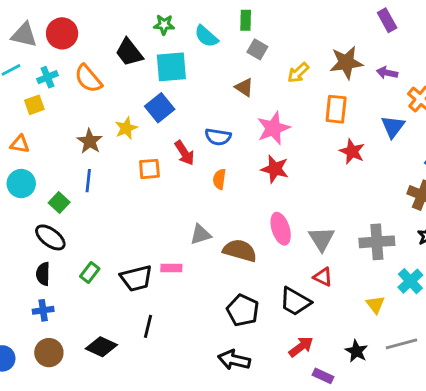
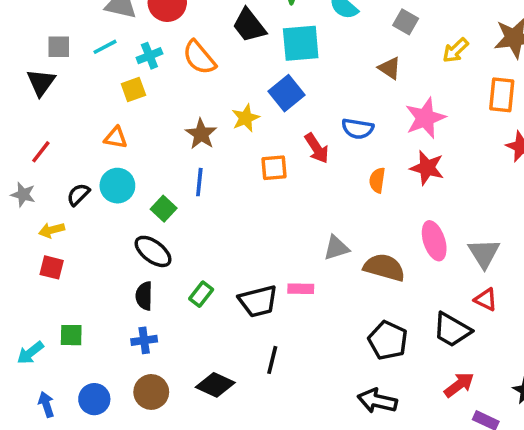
orange semicircle: (219, 179) -> (377, 180), moved

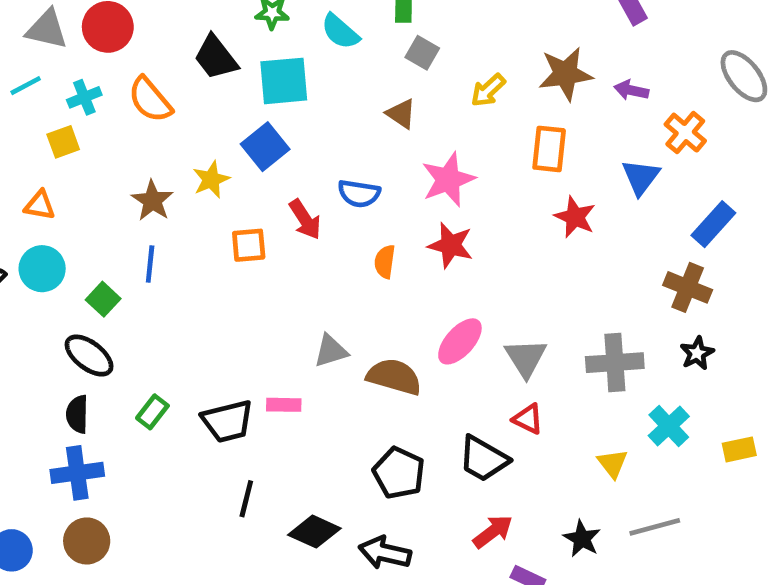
pink ellipse: (434, 241) -> (460, 341), turned 60
blue cross: (144, 340) -> (77, 473), size x1.5
black diamond: (215, 385) -> (314, 532), moved

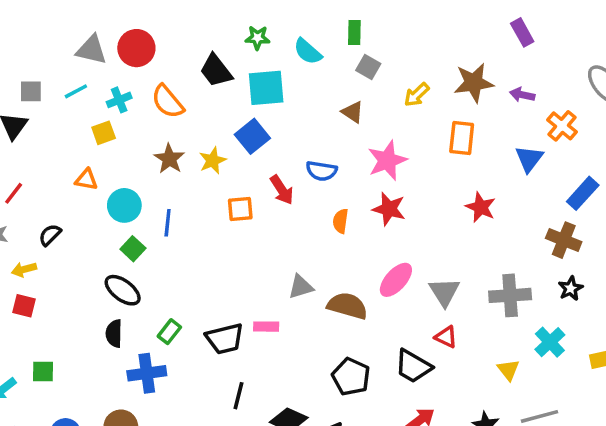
brown star: (152, 201) -> (169, 159), moved
red star: (575, 217) -> (481, 207), moved
cyan circle: (42, 269) -> (124, 205), moved
blue cross: (77, 473) -> (147, 373), moved

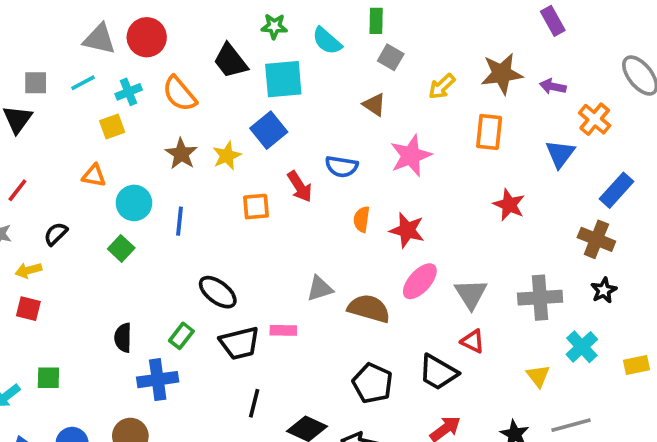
red star: (389, 209) -> (407, 230), moved
green square: (133, 249) -> (121, 248), moved
black ellipse: (123, 290) -> (218, 292), moved

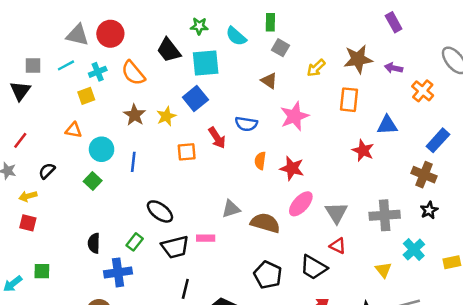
blue triangle: (560, 154) -> (387, 125), moved, turned 50

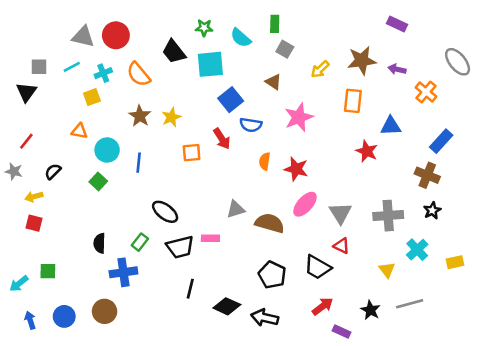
purple rectangle: (394, 22) -> (397, 24), turned -36
blue square: (195, 98) -> (231, 100), moved

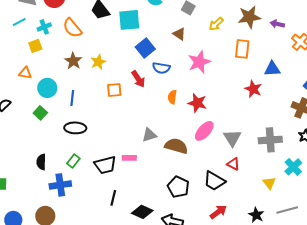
black ellipse: (165, 212) -> (75, 128), moved, turned -35

